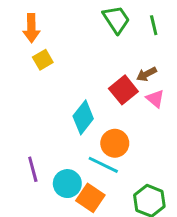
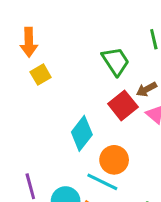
green trapezoid: (116, 19) -> (116, 61), moved

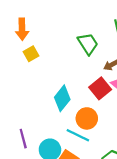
red square: (123, 105) -> (100, 88), moved

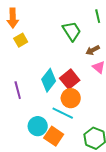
red square: (100, 88) -> (70, 79), moved
purple line: (23, 139) -> (18, 90), moved

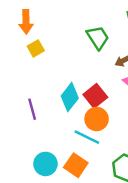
cyan circle: (38, 126) -> (45, 164), moved

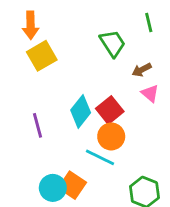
yellow square: (36, 48) -> (42, 56), size x1.5
orange square: (76, 165) -> (72, 185), moved

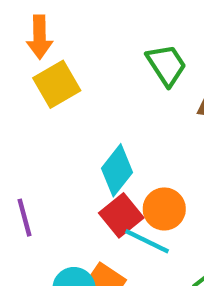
red square: (110, 110) -> (121, 215), moved
purple line: (38, 125) -> (25, 218), moved

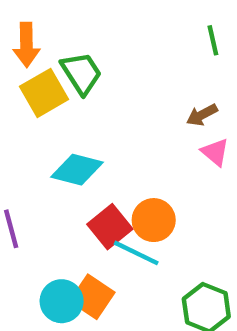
green trapezoid: (166, 65) -> (81, 73), moved
cyan diamond: (117, 170) -> (77, 170), moved, turned 66

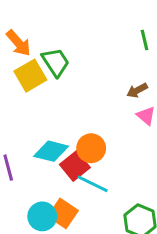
orange arrow: (27, 45) -> (19, 43), turned -40
cyan diamond: (77, 170) -> (51, 151), moved
orange circle: (154, 220) -> (91, 148), moved

